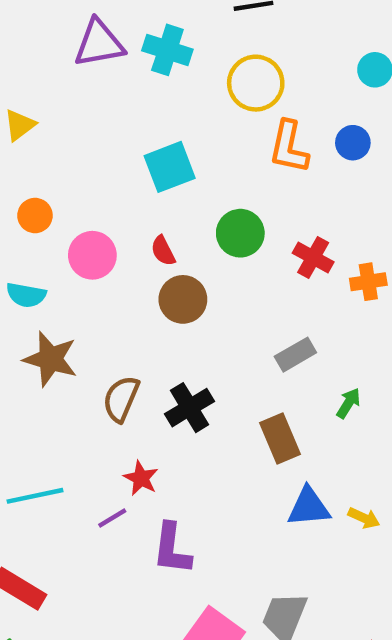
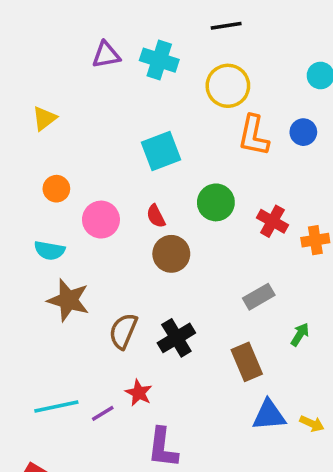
purple triangle: (99, 43) -> (106, 55), size x0.7
purple line: (112, 518) -> (103, 413), moved

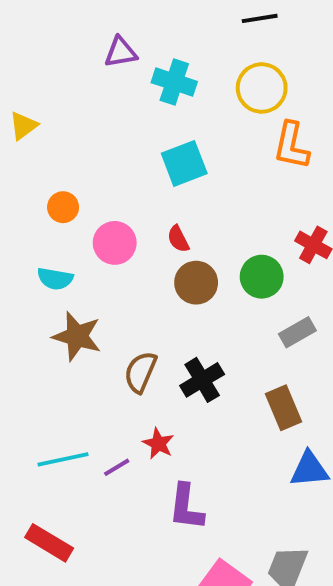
cyan cross: (159, 60) -> (174, 82), moved
yellow triangle: (44, 118) -> (23, 126), moved
green circle: (216, 202) -> (262, 277), moved

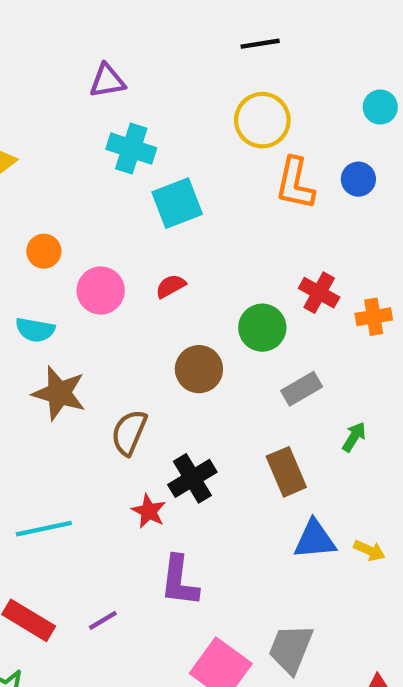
cyan cross: (174, 82) -> (131, 149), moved
red semicircle: (178, 239) -> (171, 286), turned 88
brown circle: (196, 283) -> (199, 369), moved
black cross: (202, 380) -> (192, 478), moved
purple line: (117, 467) -> (103, 620), moved

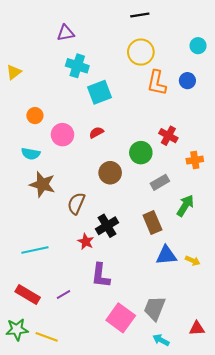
orange cross: (374, 317) -> (195, 160), moved
green arrow: (354, 437) -> (185, 206), size x1.5

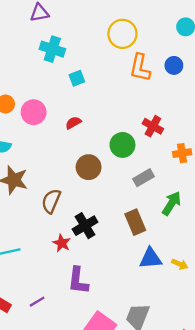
cyan square: (100, 92) -> (77, 78), size x0.6
pink circle: (62, 135) -> (34, 112), moved

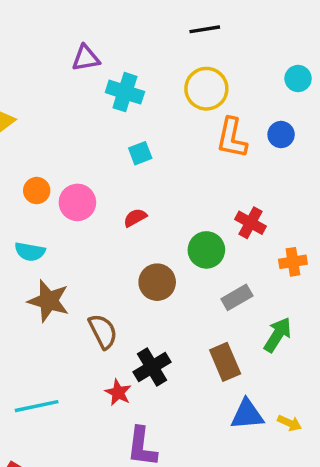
cyan cross: (52, 49) -> (125, 92), moved
brown semicircle: (51, 201) -> (103, 331), turned 130

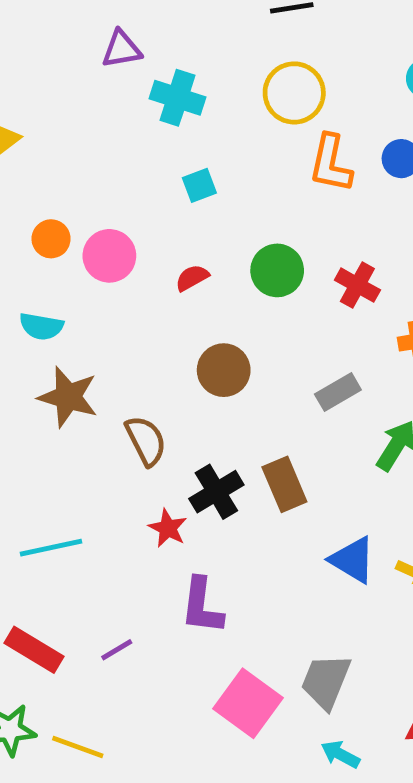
green circle: (206, 250) -> (277, 270), moved
brown rectangle: (225, 362) -> (284, 484), moved
blue triangle: (247, 415) -> (353, 560), turned 36

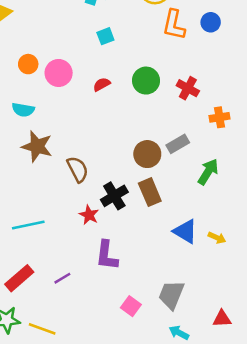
brown circle: (224, 370) -> (147, 154), moved
red rectangle: (34, 650) -> (19, 278), turned -72
pink square: (248, 703) -> (131, 306), size x0.6

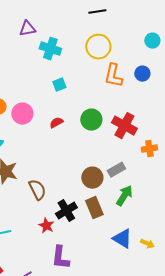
red cross: (188, 88) -> (124, 126), size x1.4
green arrow: (208, 172) -> (124, 196), moved

